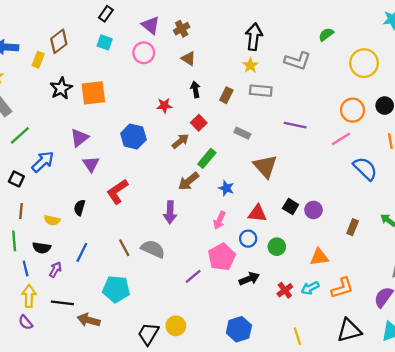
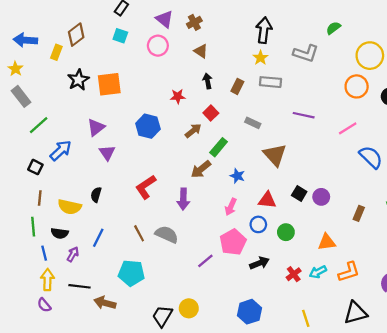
orange circle: (353, 110) -> (357, 86), moved
red L-shape: (117, 192) -> (146, 187), moved
yellow semicircle: (52, 220) -> (70, 207), size x1.5

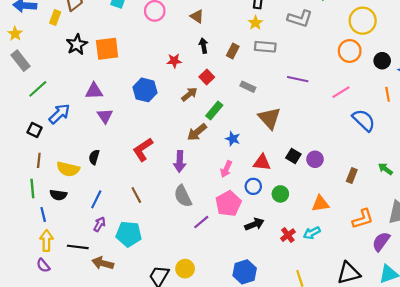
purple triangle: (96, 127) -> (94, 91), turned 36
gray semicircle: (167, 234) -> (183, 196), moved, turned -140
purple arrow: (73, 254) -> (100, 224), moved
orange L-shape: (349, 272) -> (363, 219), moved

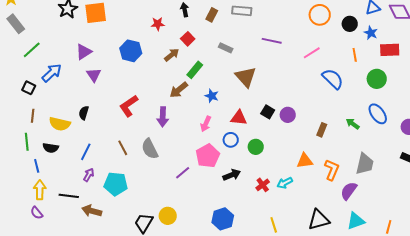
purple triangle: (94, 91) -> (84, 52), turned -30
gray semicircle: (183, 196) -> (150, 149), moved
orange triangle: (320, 204) -> (305, 161), moved
orange L-shape: (363, 219) -> (332, 170), turned -50

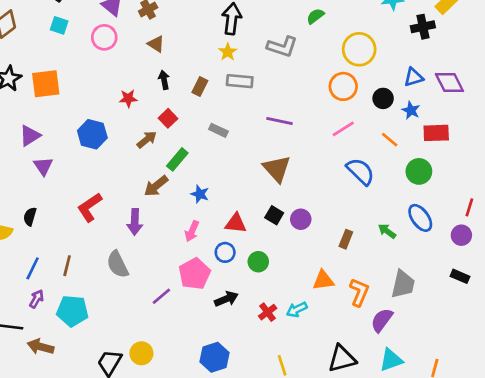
pink line: (312, 53) -> (343, 129), moved
orange line: (355, 55) -> (390, 140), turned -40
brown triangle: (246, 77) -> (277, 169), moved
brown line: (123, 148) -> (67, 266), moved, turned 42

